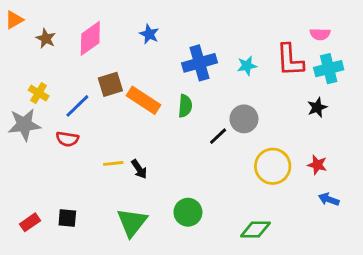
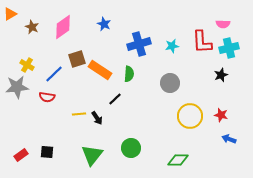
black line: (218, 136) -> (115, 99), moved

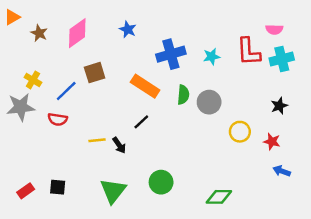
orange rectangle: (100, 70) -> (145, 86), moved
green semicircle: (129, 74) -> (183, 95), moved
black star: (221, 75) -> (279, 106), moved
yellow circle: (190, 116) -> (240, 132), moved, size x0.7

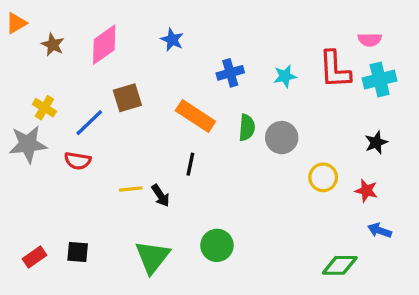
blue cross: (171, 54) -> (230, 73), size x0.7
black line: (141, 122) -> (190, 164), turned -35
green diamond: (219, 197) -> (340, 265), moved

